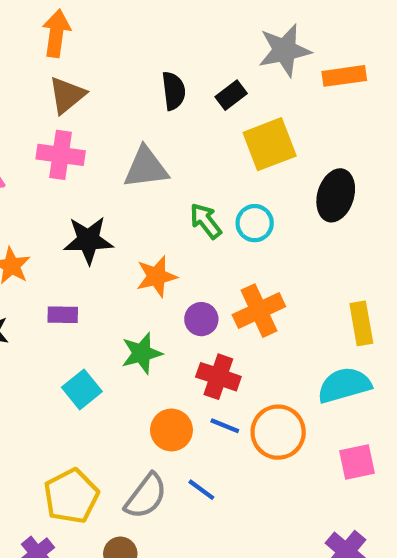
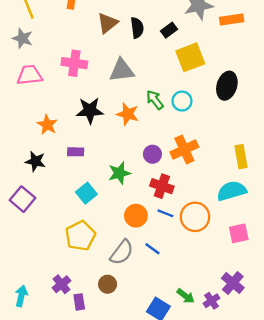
brown triangle: (67, 95) -> (108, 23), moved
orange star: (157, 276) -> (128, 114), moved, turned 30
yellow pentagon: (71, 496) -> (80, 236), moved

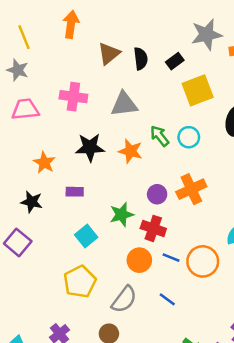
red cross: (162, 186) -> (153, 228), moved
blue line: (152, 249) -> (167, 299), moved

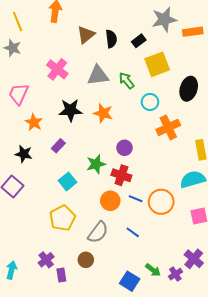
pink cross: (73, 97) -> (57, 69), turned 30
pink trapezoid: (25, 109) -> (19, 94), moved, turned -60
green arrow: (160, 136) -> (127, 81), moved
orange cross: (191, 189) -> (168, 127), moved
purple rectangle: (75, 192) -> (58, 146), turned -48

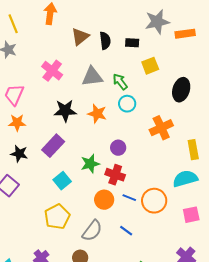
black rectangle: (139, 41) -> (132, 43), turned 40
yellow square: (157, 64) -> (150, 66), size x0.7
cyan circle: (150, 102) -> (127, 104), moved
orange star: (34, 122) -> (17, 123), moved, turned -30
purple rectangle: (58, 146) -> (53, 146), size x1.6

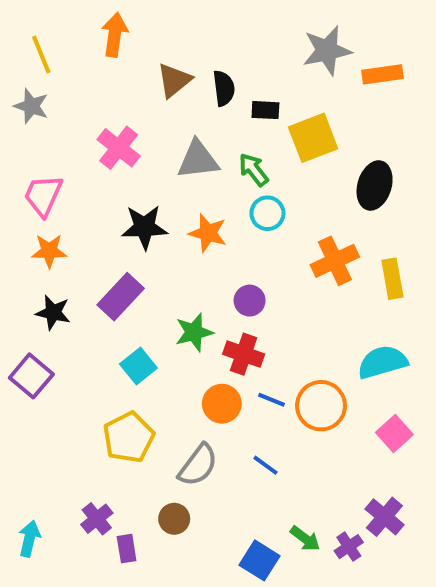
black rectangle: (132, 43) -> (265, 110), moved
yellow square: (150, 66) -> (313, 138), size x1.4
yellow rectangle: (193, 150) -> (392, 279), moved
pink square: (191, 215) -> (394, 433), turned -30

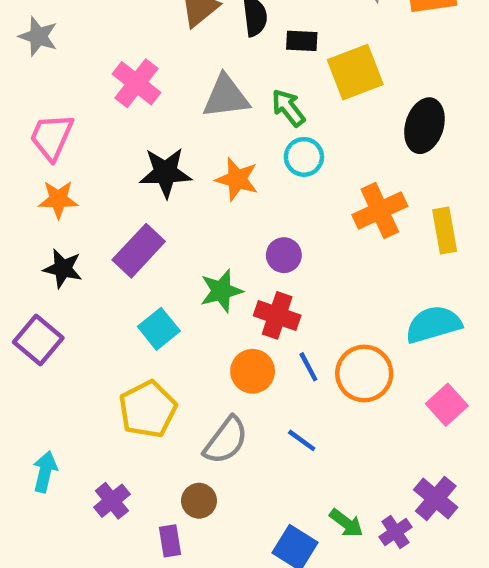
blue line: (271, 400) -> (308, 367), turned 40
cyan arrow: (29, 539) -> (45, 472), moved
purple rectangle: (127, 549) -> (170, 541), moved

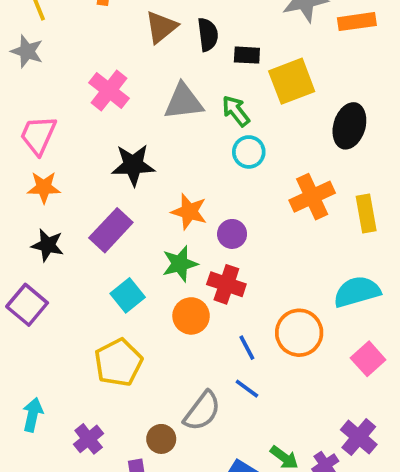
orange star: (237, 179) -> (189, 212), moved
blue line: (308, 367) -> (247, 348), moved
orange circle: (253, 371) -> (191, 316), moved
gray semicircle: (226, 440) -> (202, 411), moved

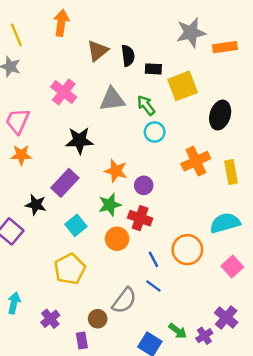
black star: (48, 245) -> (36, 205), moved

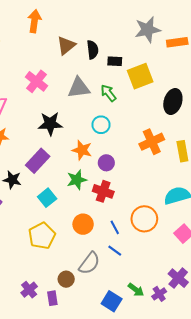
cyan circle: (155, 132) -> (101, 125), moved
orange circle: (117, 239) -> (83, 224), moved
purple cross: (50, 319) -> (29, 290), moved

